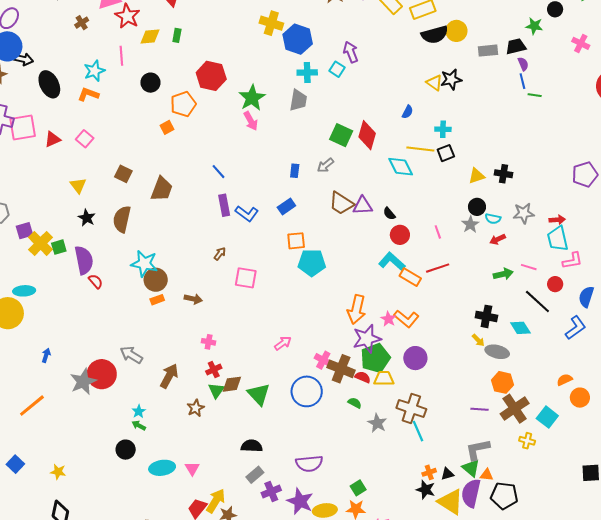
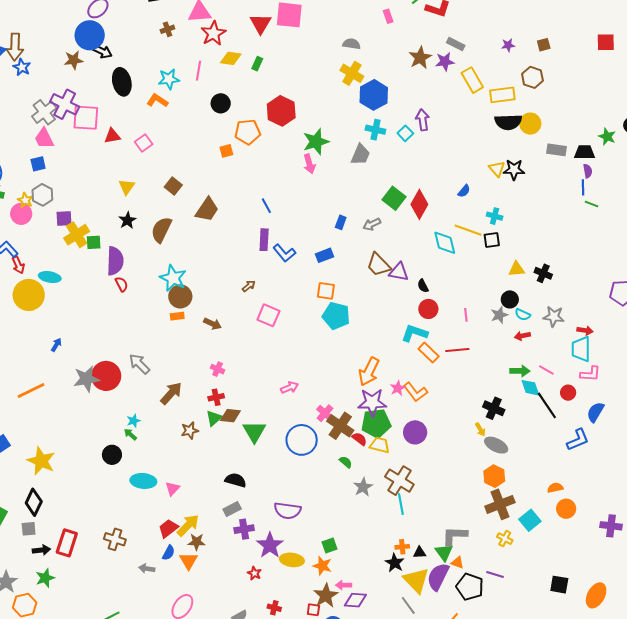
cyan L-shape: (392, 262) -> (414, 333), turned -36
cyan diamond: (520, 328) -> (530, 388), moved
purple line: (480, 409) -> (495, 575), moved
yellow star: (58, 472) -> (41, 461), size x1.8

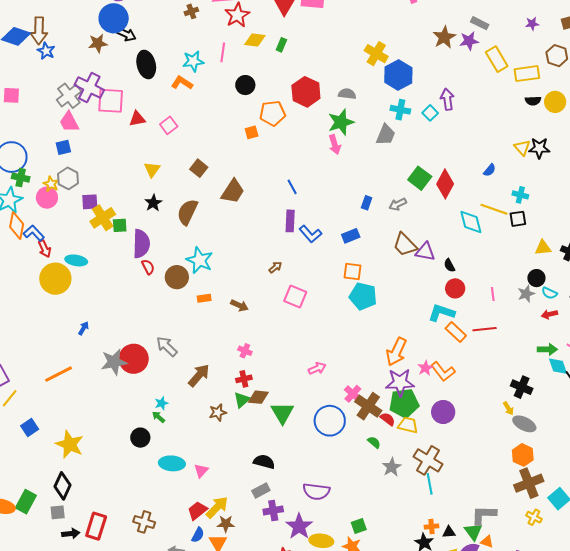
gray semicircle: (351, 44) -> (347, 94), moved
black semicircle: (508, 122) -> (533, 101), size x0.6
brown circle: (180, 296) -> (177, 277), moved

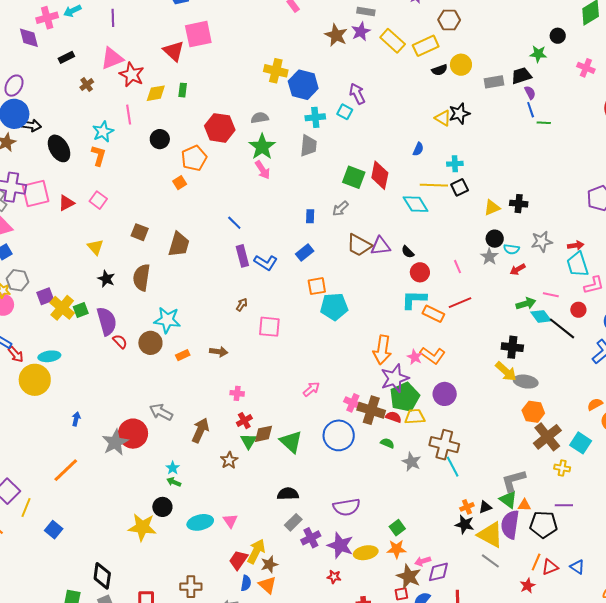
orange L-shape: (182, 83) -> (99, 156), turned 90
yellow arrow: (508, 408) -> (506, 371), size x1.6
yellow star: (70, 444) -> (142, 527), moved

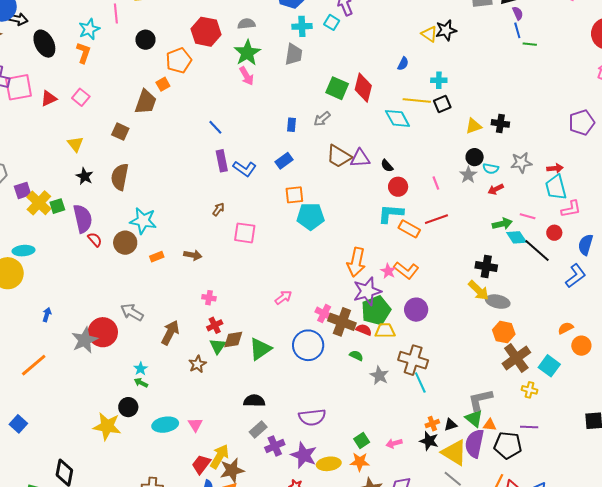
brown trapezoid: (179, 244) -> (146, 102), moved
green triangle: (291, 442) -> (260, 349), turned 40
pink arrow: (423, 561) -> (394, 443), moved
brown star: (269, 564) -> (232, 470), size x1.4

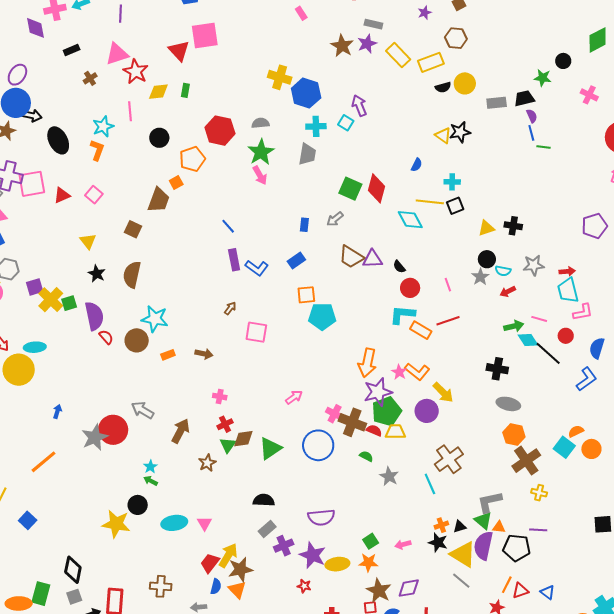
yellow arrow: (479, 290) -> (443, 392), moved
brown cross: (413, 360) -> (449, 459), moved, turned 36
cyan square: (549, 366) -> (564, 447), moved

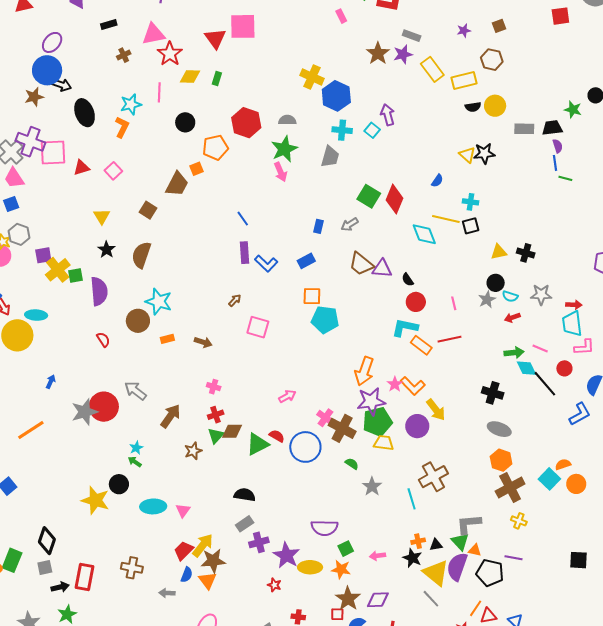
red semicircle: (106, 337) -> (103, 340), moved
red semicircle: (374, 430) -> (277, 436), moved
purple semicircle: (321, 517) -> (324, 528), moved

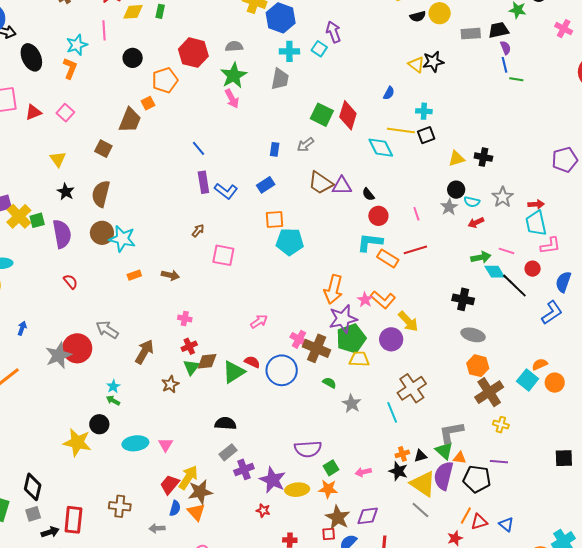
gray star: (541, 295) -> (503, 197), turned -30
brown circle: (138, 321) -> (102, 233), moved

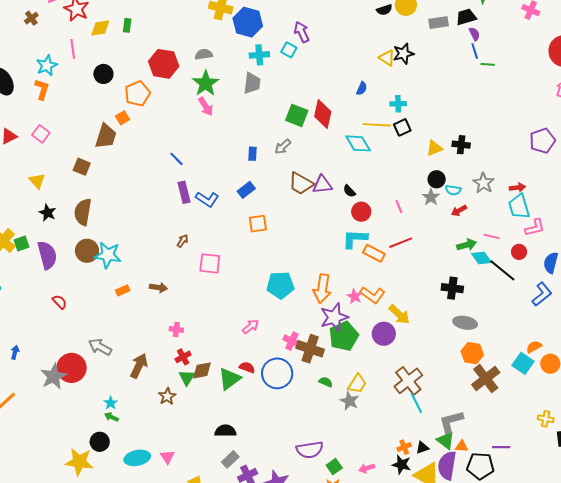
cyan pentagon: (290, 242) -> (280, 285), moved
yellow trapezoid: (359, 359) -> (357, 384), moved, turned 125
cyan line: (392, 412) -> (416, 403), moved
yellow cross: (501, 425) -> (546, 419), moved

